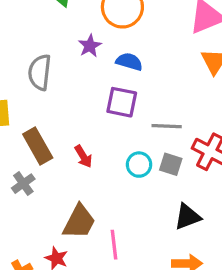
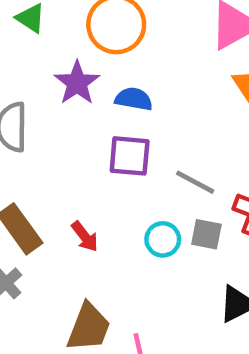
purple star: (90, 46) -> (77, 83), size x1.4
gray line: (167, 126) -> (195, 182), turned 32

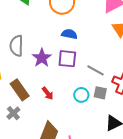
purple star: (77, 83) -> (42, 58), moved

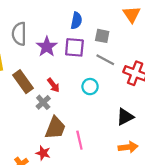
blue semicircle: (69, 34) -> (76, 21), turned 91
gray square: (100, 93) -> (102, 36), moved
gray cross: (13, 113) -> (43, 102), moved

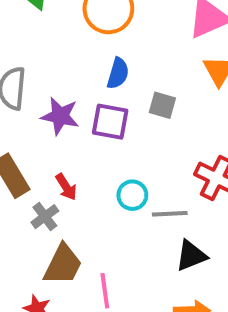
purple star: (47, 47) -> (60, 116), turned -30
gray line: (105, 60) -> (170, 214), moved, turned -36

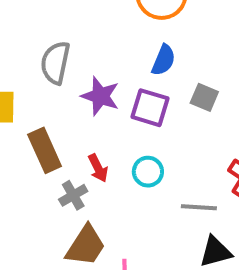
cyan circle: (132, 195) -> (148, 172), moved

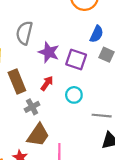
blue semicircle: (163, 60) -> (97, 34), moved
red arrow: (98, 168) -> (47, 83), moved, turned -120

